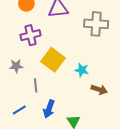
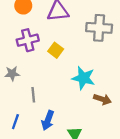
yellow square: (53, 60) -> (56, 50), moved, size x0.6
cyan star: (82, 70) -> (83, 78), size x1.5
blue line: (19, 110) -> (15, 122), turned -40

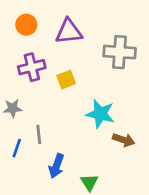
yellow square: (56, 50) -> (66, 80), turned 32
blue line: (15, 122) -> (17, 148), moved

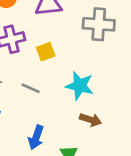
gray line: (39, 134) -> (31, 88), moved, turned -60
brown arrow: (124, 140) -> (91, 120), moved

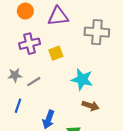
gray line: (31, 88) -> (34, 82), moved, turned -56

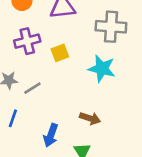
cyan star: (82, 79) -> (102, 69), moved
brown arrow: (91, 106) -> (90, 118), moved

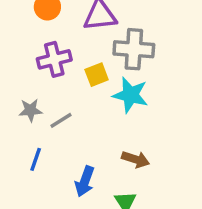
gray cross: (111, 27) -> (134, 49), moved
cyan star: (102, 69) -> (130, 95), moved

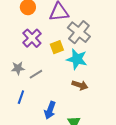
gray cross: (134, 49) -> (79, 32), turned 35
purple cross: (54, 59) -> (32, 38), turned -30
brown arrow: (136, 159) -> (80, 85), moved

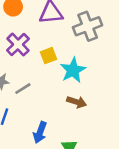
gray cross: (79, 32) -> (88, 26), moved, turned 30
cyan star: (77, 59) -> (73, 70), turned 30

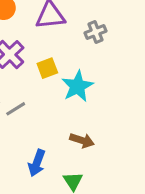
gray cross: (88, 26) -> (96, 32), size x0.6
brown arrow: (77, 102) -> (82, 140), moved

